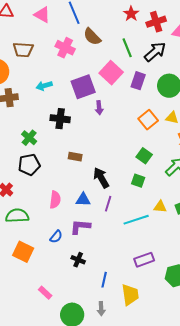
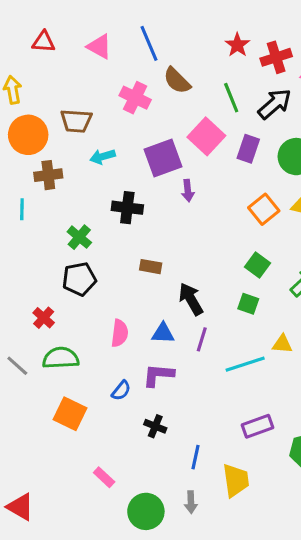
brown trapezoid: (23, 50) -> (76, 121), moved

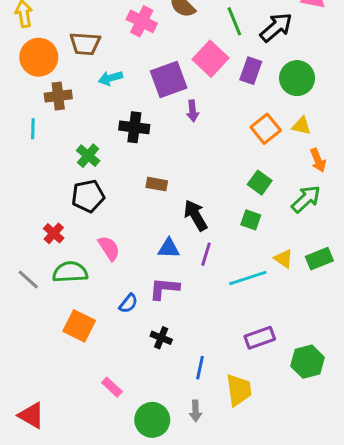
pink semicircle: (120, 333) -> (109, 248), moved, turned -40
yellow triangle: (282, 344) -> (284, 259), turned 30

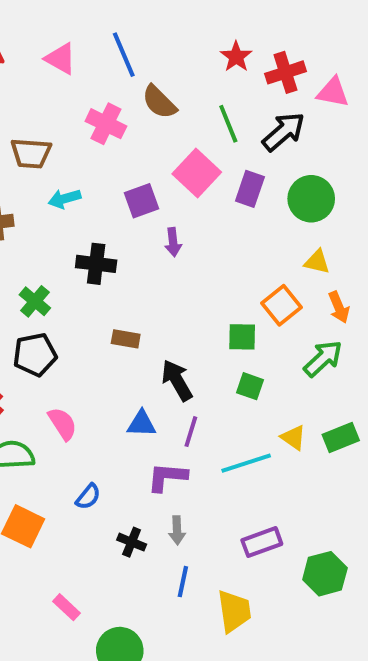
purple square: (169, 80) -> (141, 201), size x0.7
orange square: (266, 129) -> (282, 305), moved
green square: (260, 183) -> (242, 337), moved, turned -35
purple L-shape: (164, 289) -> (167, 477), moved
gray arrow: (196, 411) -> (177, 530), moved

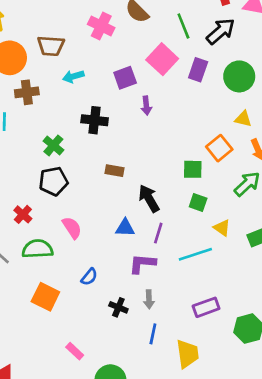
yellow triangle: (293, 437) -> (222, 228), moved

